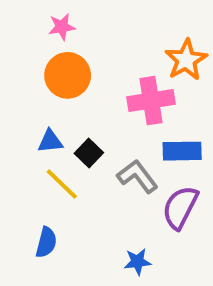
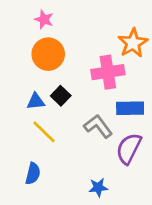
pink star: (62, 27) -> (44, 19), turned 30
black square: (89, 153) -> (61, 96), moved

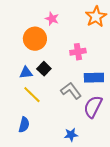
pink star: (44, 19) -> (52, 19), moved
orange star: (133, 43) -> (96, 17), moved
pink cross: (108, 72) -> (78, 52), size x0.7

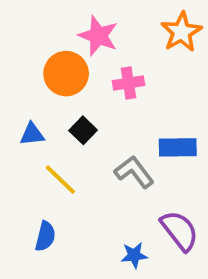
pink star: (52, 19) -> (98, 36), size x1.5
pink cross: (78, 52) -> (129, 83), moved
blue triangle: (26, 73) -> (32, 134), moved
purple semicircle: (93, 107) -> (180, 231), moved, turned 115

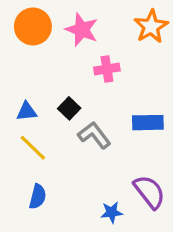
orange circle: (66, 74) -> (33, 26), moved
gray L-shape: (134, 172) -> (94, 135), moved
yellow line: (60, 180) -> (33, 148), moved

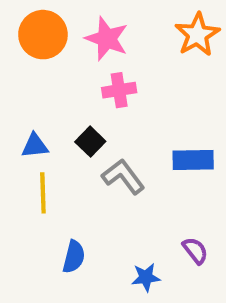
pink cross: (107, 69) -> (119, 90), moved
yellow line: (33, 148) -> (43, 193), turned 44
purple semicircle: (149, 192) -> (195, 251), size x0.6
blue semicircle: (38, 197) -> (74, 257), moved

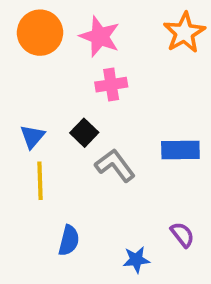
blue triangle: (35, 146) -> (32, 137), turned -44

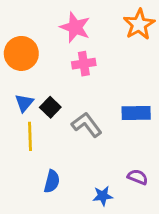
orange circle: (40, 33) -> (21, 53), moved
black square: (84, 133) -> (50, 107), moved
purple semicircle: (182, 235) -> (138, 177), turned -30

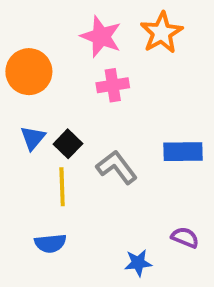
orange star: (139, 24) -> (162, 33), moved
yellow line: (30, 136) -> (62, 187), moved
blue semicircle: (52, 181) -> (50, 243), moved, turned 70

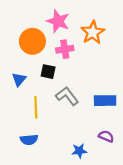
orange star: (162, 33) -> (93, 32), moved
orange circle: (29, 72) -> (32, 41), moved
black square: (68, 144) -> (48, 72), moved, turned -32
blue rectangle: (183, 152) -> (105, 101), moved

